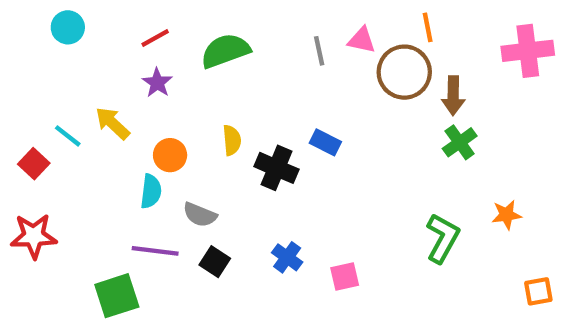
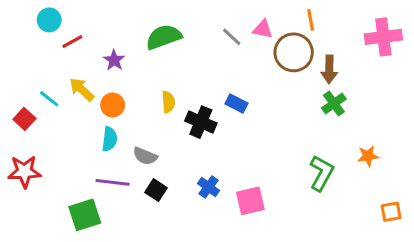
red line: (155, 38) -> (72, 42), moved
gray line: (319, 51) -> (232, 37), turned -35
orange circle: (170, 155) -> (113, 105), moved
pink square: (345, 277) -> (250, 201), size x1.4

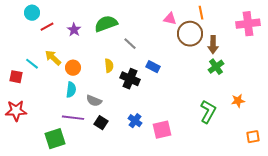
gray line: (232, 37) -> (130, 44), moved
purple star: (114, 60) -> (74, 30), moved
red square: (24, 119) -> (16, 77), turned -32

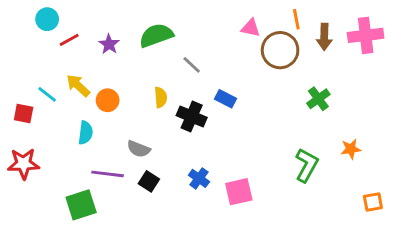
brown arrow: (213, 45) -> (324, 37), moved
cyan semicircle: (71, 90) -> (85, 133), moved

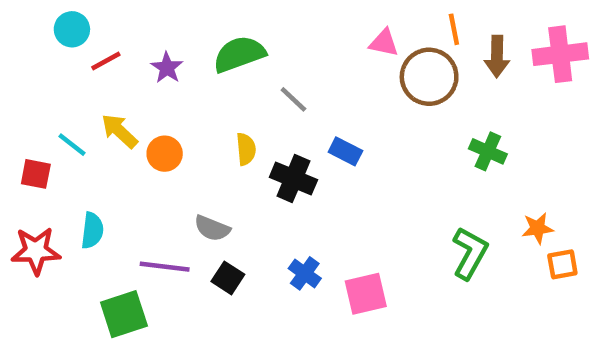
green cross: (318, 99) -> (488, 151), turned -30
cyan semicircle: (85, 133) -> (92, 230), moved
orange square: (373, 202) -> (562, 264), moved

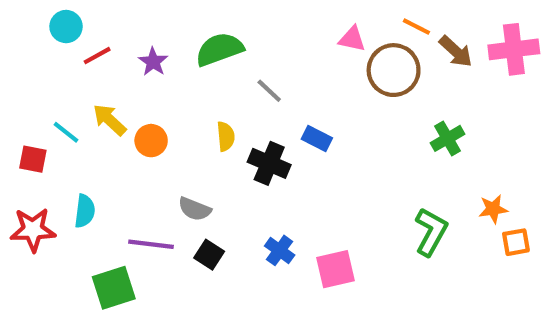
orange line: (454, 29) -> (416, 27), turned -52
brown arrow: (497, 56) -> (456, 51), turned -48
green cross: (488, 151) -> (448, 138), turned 36

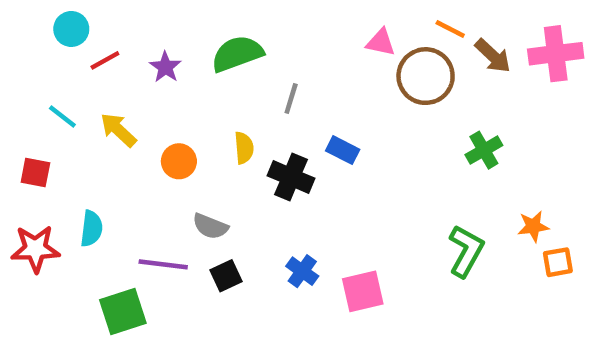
gray line: (269, 91) -> (291, 98), turned 64
cyan line: (66, 132) -> (62, 116), moved
orange circle: (151, 141) -> (179, 161), moved
black square: (209, 255) -> (226, 276), turned 32

